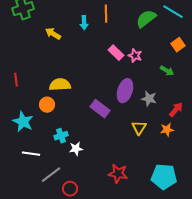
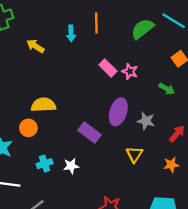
orange star: (167, 130) -> (171, 165), moved
white star: (76, 149) -> (71, 166), moved

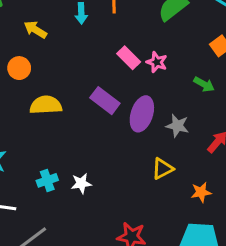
orange circle: (28, 128) -> (19, 68), moved
purple rectangle: (89, 132) -> (105, 101), moved
yellow triangle: (134, 154) -> (163, 169), turned 30
orange star: (171, 165) -> (201, 192), moved

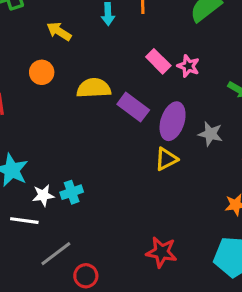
yellow semicircle: (46, 105) -> (94, 88), moved
yellow triangle: (163, 169) -> (166, 159), moved
white star: (81, 183) -> (43, 195), moved

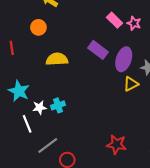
yellow semicircle: (94, 88) -> (57, 59), moved
yellow triangle: (166, 159) -> (131, 84), moved
white line: (24, 221) -> (27, 124), turned 60

